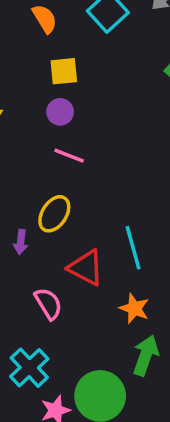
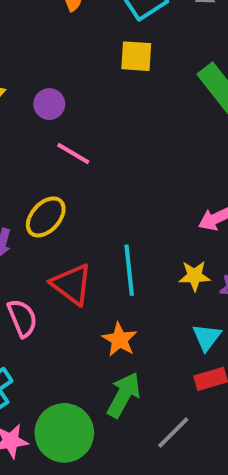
yellow square: (64, 71) -> (136, 56), moved
purple circle: (60, 112) -> (49, 104), moved

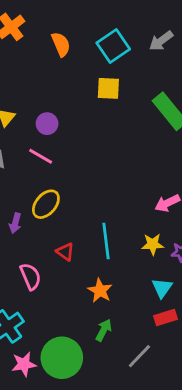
pink line: (73, 153) -> (41, 156), moved
red triangle: (72, 284) -> (65, 252), size x0.6
green arrow: (124, 395) -> (104, 330), size x0.7

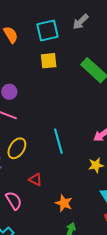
cyan square: (113, 46) -> (48, 30), turned 30
cyan line: (106, 241) -> (58, 141), moved

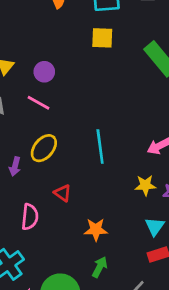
pink semicircle: (14, 201) -> (30, 217), turned 30
orange star: (64, 203) -> (96, 230), turned -30

